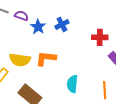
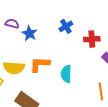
blue cross: (62, 24) -> (66, 26), moved
cyan semicircle: (72, 84) -> (66, 74), moved

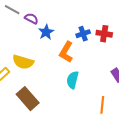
red cross: (92, 39) -> (104, 34), moved
orange L-shape: (40, 64) -> (66, 52), moved, turned -75

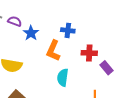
blue cross: (83, 34) -> (68, 30), turned 32
red cross: (104, 34) -> (89, 53), moved

